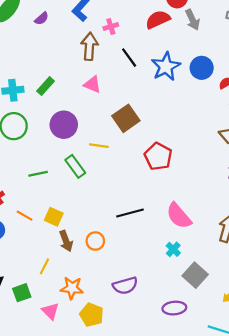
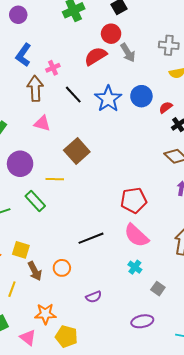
red pentagon: (158, 156) -> (134, 200), moved, turned -30
yellow line: (44, 266) -> (12, 289), moved
gray square: (195, 275) -> (158, 289), size x0.6
purple semicircle: (125, 286) -> (94, 297), moved, size x0.7

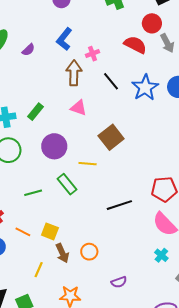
red semicircle: (96, 56) -> (135, 45), turned 55
black line: (91, 238) -> (119, 205), moved

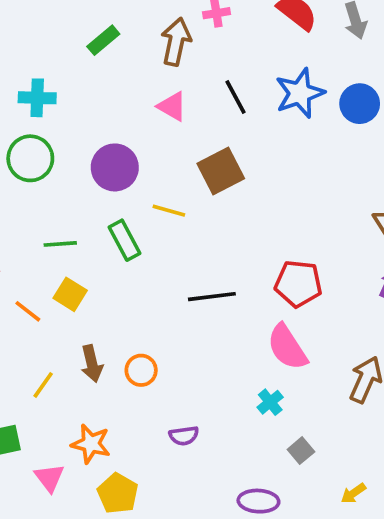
black line: (111, 81) -> (236, 97), moved
green rectangle: (36, 112) -> (103, 40), moved
yellow square: (50, 231) -> (70, 294), moved

